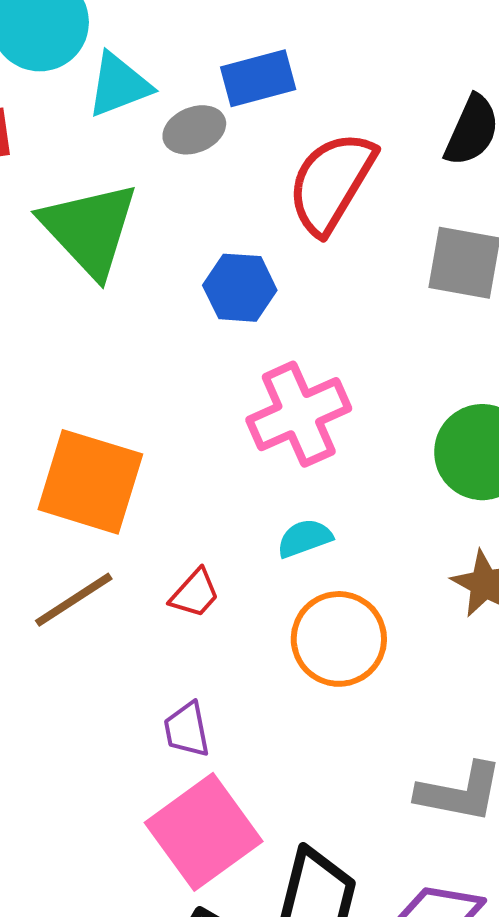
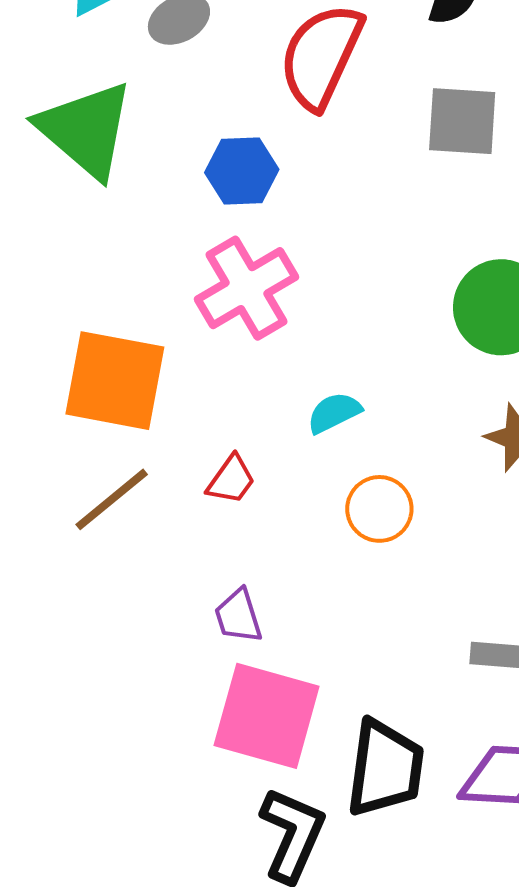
pink cross: (299, 414) -> (246, 288), moved
orange circle: (339, 639) -> (379, 509), size x0.7
pink square: (204, 832) -> (267, 716), turned -32

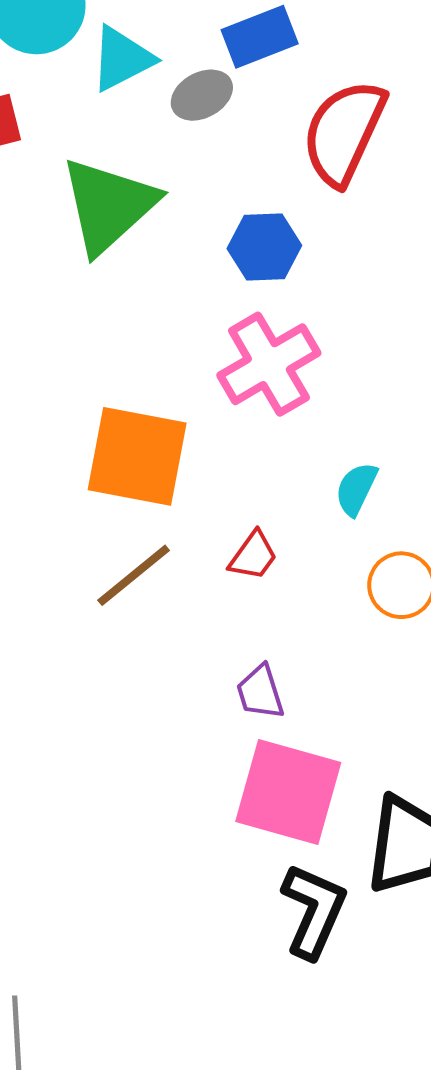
green triangle: (86, 130) -> (109, 205), turned 37
cyan semicircle: (334, 413) -> (356, 489), turned -38

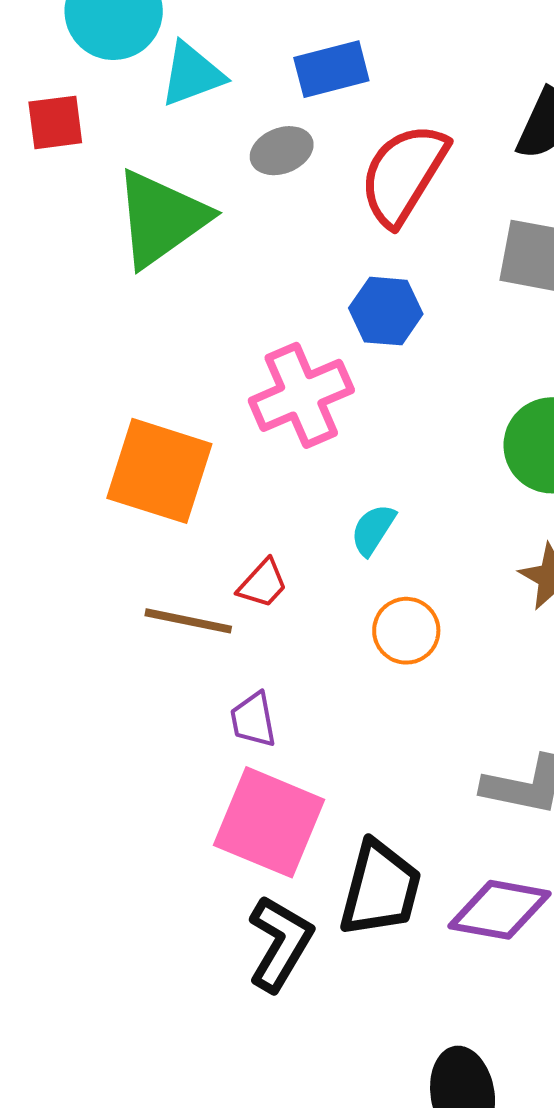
gray ellipse: (202, 95) -> (282, 151), moved
blue hexagon: (264, 247) -> (386, 311), moved
brown line: (134, 575) -> (188, 621), moved, turned 44

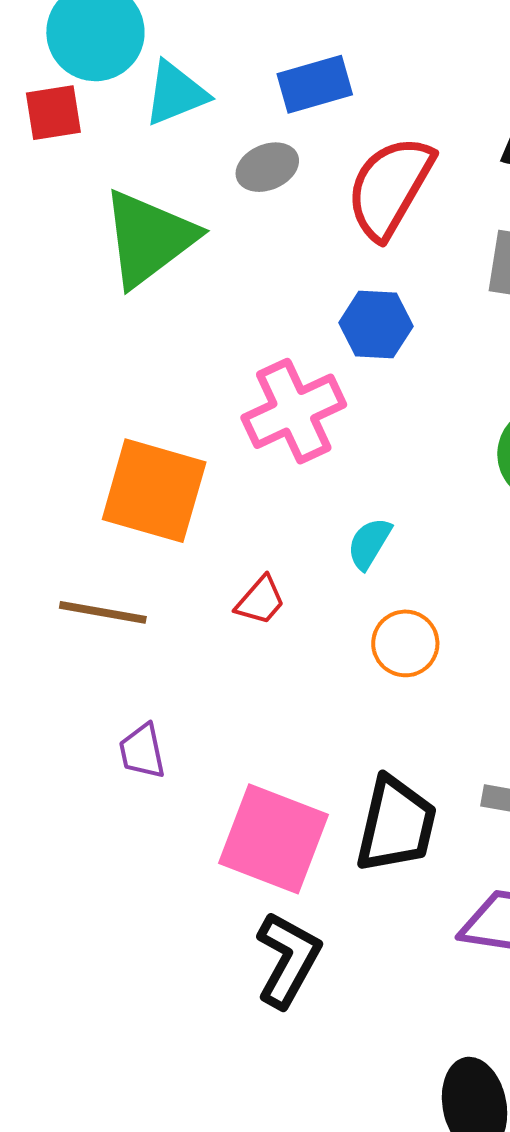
red square: (55, 122) -> (53, 113), moved
brown line: (188, 621) -> (103, 612), moved
purple trapezoid: (253, 720) -> (142, 751), moved
black trapezoid: (380, 889) -> (396, 825), moved

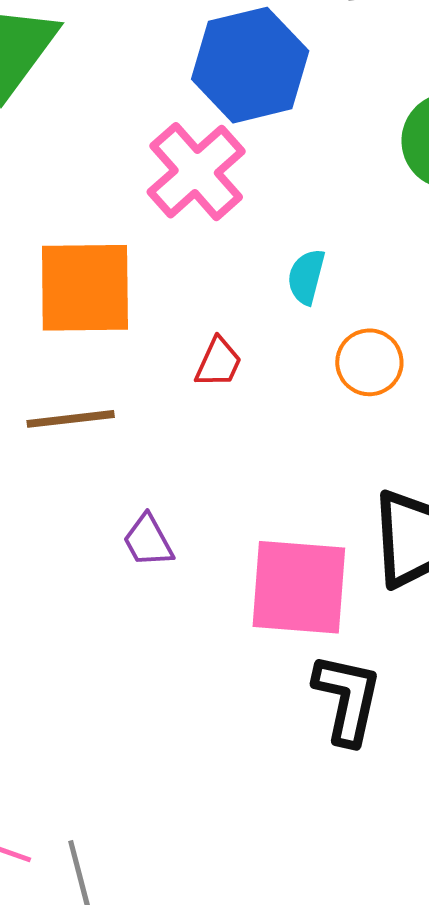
blue hexagon: (376, 325) -> (250, 65), size x1.6

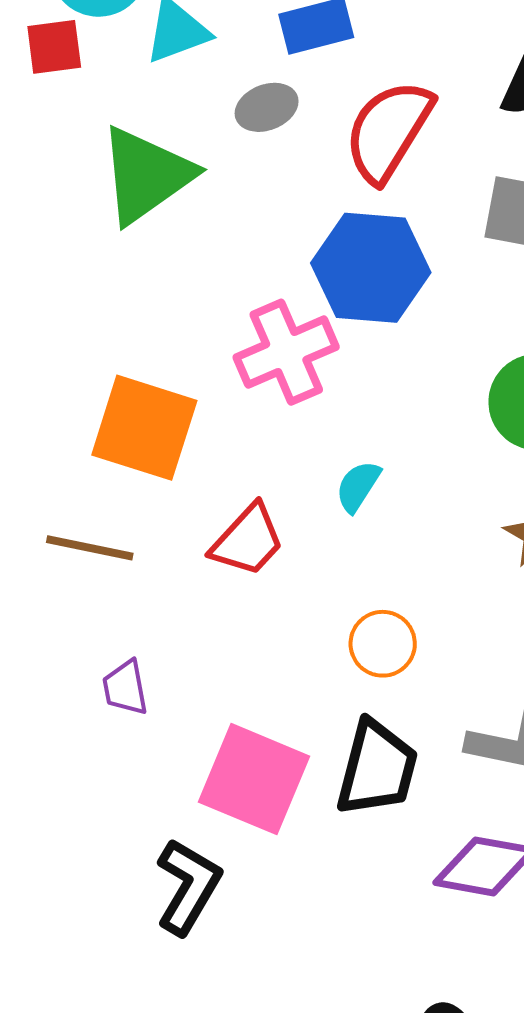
orange circle: (369, 362) -> (383, 644), moved
red trapezoid: (218, 363) -> (248, 540), size x1.5
black L-shape: (347, 699) -> (188, 886), moved

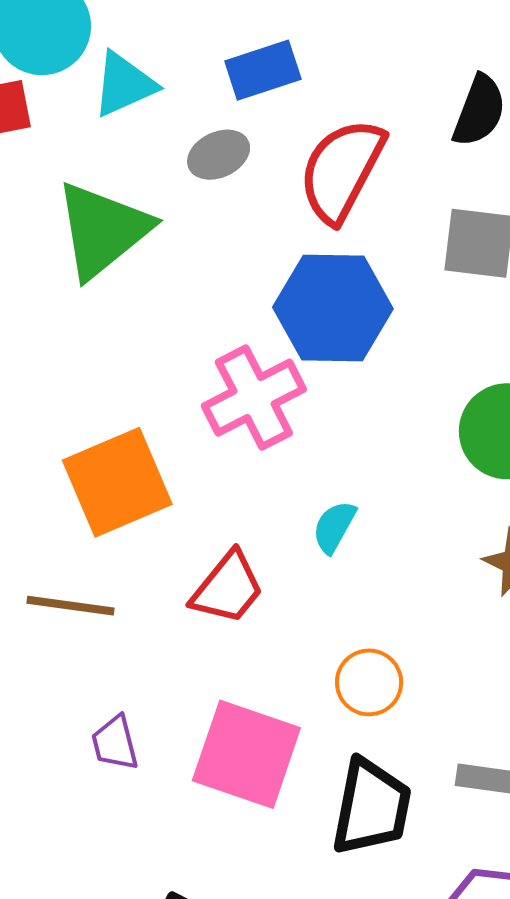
orange square: (144, 428) -> (117, 482), turned -37
pink square: (254, 779) -> (246, 754), moved

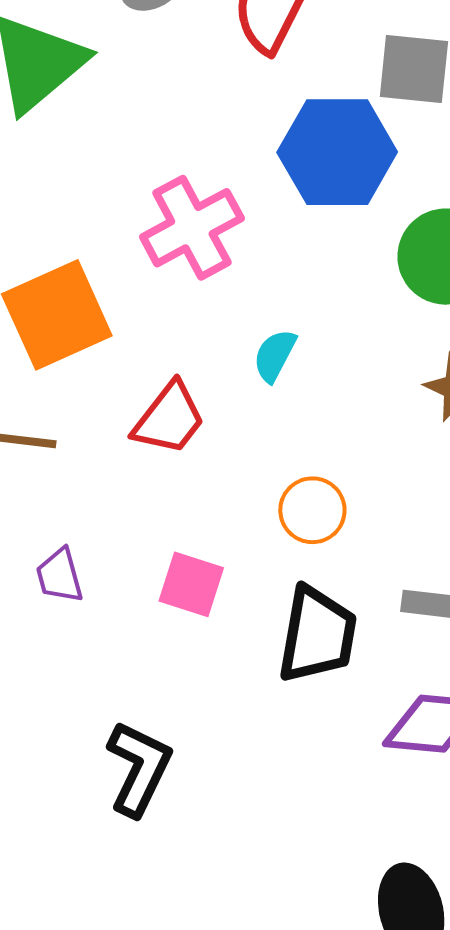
blue hexagon: (333, 308) -> (337, 152), moved
pink square: (246, 754) -> (191, 584), size x0.6

